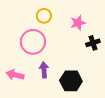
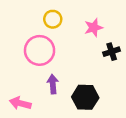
pink arrow: (15, 75) -> (20, 103), moved

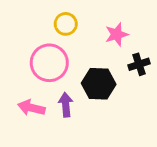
black hexagon: (85, 97) -> (99, 84), moved
pink arrow: (20, 103) -> (31, 108), moved

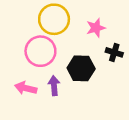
yellow circle: (66, 24) -> (54, 19), size x1.6
black cross: (139, 64) -> (114, 52), turned 35

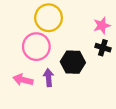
pink star: (96, 28) -> (102, 25), moved

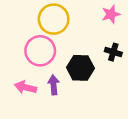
pink star: (102, 25) -> (111, 14), moved

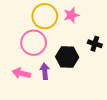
pink star: (111, 14) -> (71, 15), moved

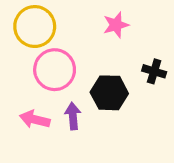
yellow circle: (45, 16) -> (35, 27), moved

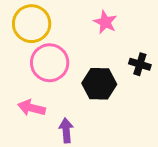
pink star: (116, 25) -> (105, 22), turned -30
purple arrow: (73, 116) -> (66, 130), moved

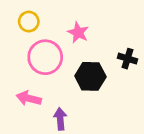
pink star: (105, 22) -> (78, 33), moved
yellow circle: (32, 24) -> (29, 22), size x0.6

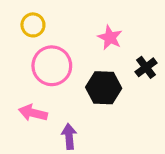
pink star: (78, 33) -> (110, 38), moved
black cross: (127, 59) -> (146, 67), turned 36

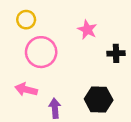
black cross: (146, 67) -> (116, 53), turned 35
black hexagon: (104, 88) -> (99, 100), moved

